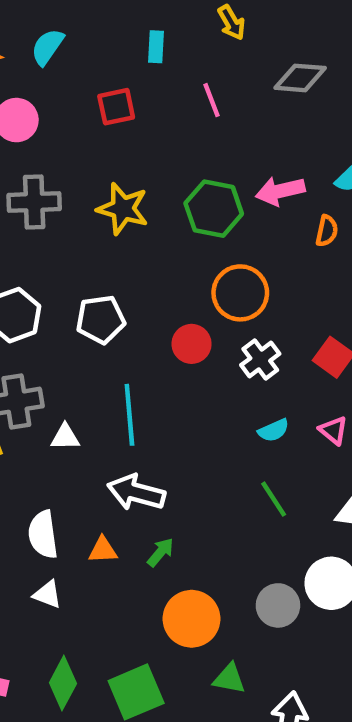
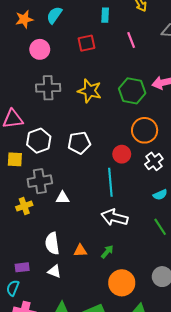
cyan line: (129, 415) -> (110, 182), moved
white arrow: (136, 492) -> (114, 217), moved

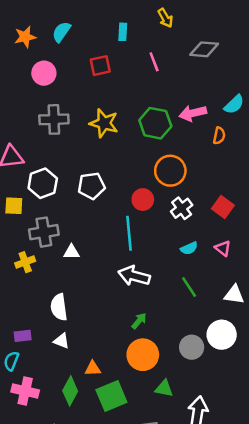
orange triangle: (80, 251) -> (93, 368), moved
green arrow: (107, 252) -> (139, 321), moved

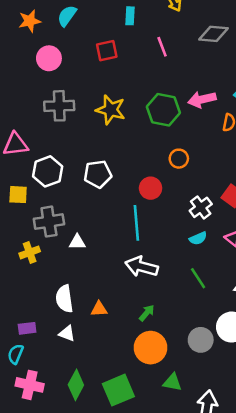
orange circle: (170, 171) -> (179, 159), size x0.6
white cross: (182, 208) -> (201, 207), moved
orange triangle: (93, 368) -> (99, 309), moved

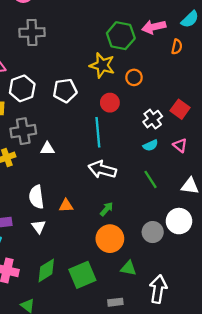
yellow star: (111, 110) -> (102, 65), moved
white triangle: (67, 333) -> (39, 227), turned 32
green diamond: (76, 385) -> (46, 270), turned 30

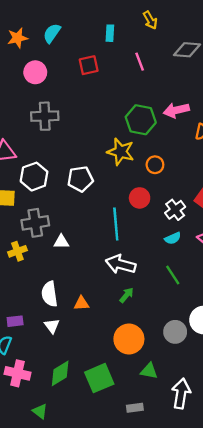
red circle: (110, 103) -> (140, 198), moved
green arrow: (107, 209) -> (127, 295), moved

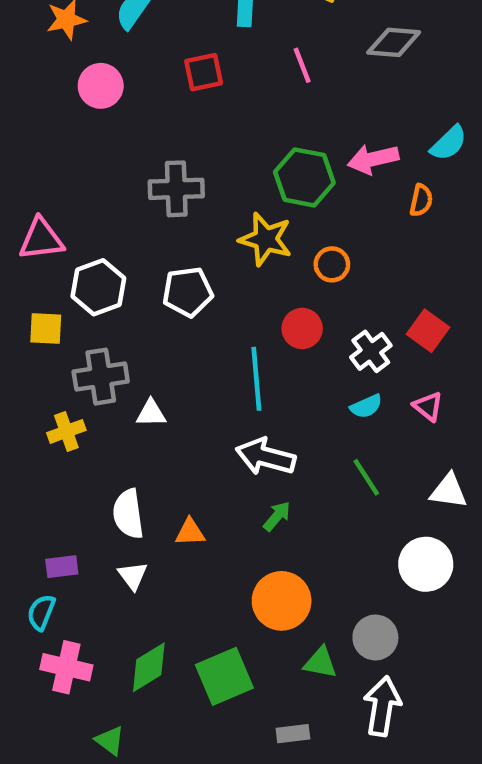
gray cross: (45, 116) -> (176, 189), moved
gray circle: (175, 332) -> (375, 637), moved

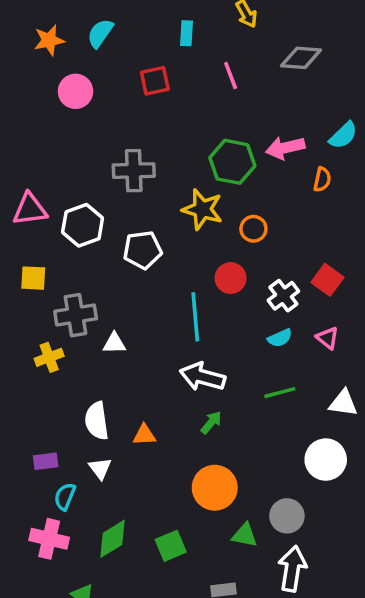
white hexagon: (98, 287) -> (83, 225), moved
green line: (366, 477) -> (280, 393), turned -72
cyan semicircle: (41, 612) -> (65, 497), moved
green square: (224, 676) -> (171, 546), size x0.7

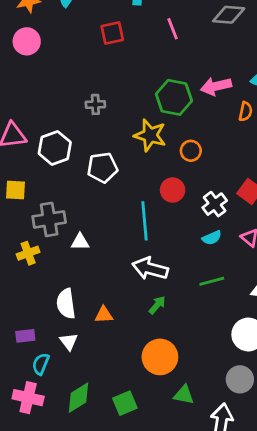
pink circle: (76, 91) -> (27, 41), moved
gray cross: (134, 171) -> (95, 104), size x0.6
gray circle: (287, 516) -> (240, 379), moved

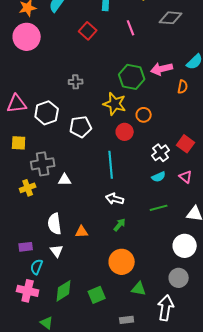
red square: (112, 33) -> (88, 31), turned -36
pink circle: (27, 41) -> (27, 37), size x1.4
red circle: (173, 190) -> (125, 132), moved
white arrow: (150, 269) -> (115, 199), size x0.7

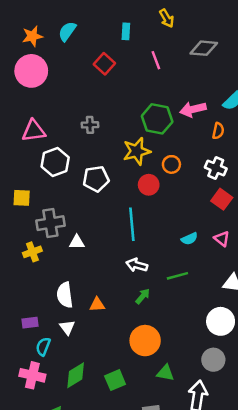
pink triangle: (17, 104) -> (34, 131), moved
yellow star: (115, 104) -> (137, 151), turned -30
white cross: (161, 153) -> (216, 168), moved, turned -30
green line: (159, 208) -> (177, 276), moved

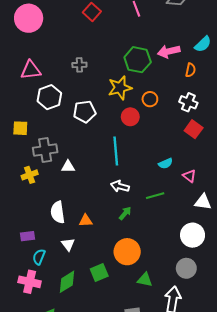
pink triangle: (222, 239) -> (189, 176), moved
white triangle: (67, 327) -> (68, 244), moved
green square: (115, 380) -> (99, 272), moved

